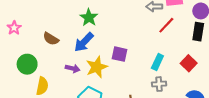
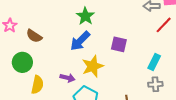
brown semicircle: (51, 39) -> (34, 36), moved
purple square: (119, 54) -> (119, 44), moved
purple arrow: (73, 68) -> (67, 78), moved

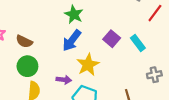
purple square: (119, 44) -> (112, 39), turned 35
green circle: (22, 62) -> (27, 66), moved
cyan rectangle: (154, 62) -> (138, 43), moved, turned -56

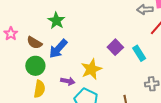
green star: (74, 14) -> (56, 21), moved
blue arrow: (72, 40) -> (58, 49), moved

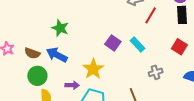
green star: (56, 21) -> (60, 28), moved
blue arrow: (58, 49) -> (57, 55), turned 85

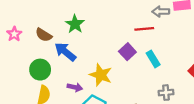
red line: (151, 15) -> (144, 29), moved, turned 42
brown semicircle: (32, 53) -> (44, 35), moved
yellow star: (93, 69) -> (101, 75), turned -30

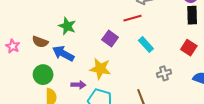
purple square: (127, 52) -> (110, 38), moved

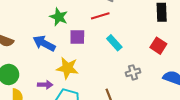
green star: (67, 26) -> (59, 17), moved
purple square: (110, 38) -> (77, 37), turned -35
blue arrow: (63, 53) -> (44, 43), moved

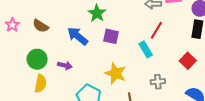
red line: (100, 16) -> (156, 30), moved, turned -54
yellow star: (67, 68) -> (116, 73), moved
purple arrow: (45, 85) -> (65, 65), moved

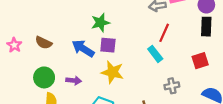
green star: (97, 13) -> (100, 23), turned 30
purple square: (111, 36) -> (108, 45), moved
red square: (188, 61) -> (200, 61), turned 35
yellow star: (116, 73) -> (112, 72), moved

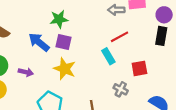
red line: (164, 33) -> (120, 37), turned 30
red square: (200, 61) -> (139, 68), moved
gray cross: (172, 86) -> (121, 89), turned 32

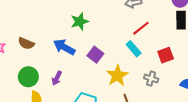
purple square: (64, 42) -> (95, 55), moved, turned 35
yellow star: (65, 69) -> (117, 75), moved, turned 30
purple arrow: (26, 72) -> (57, 78), turned 112

